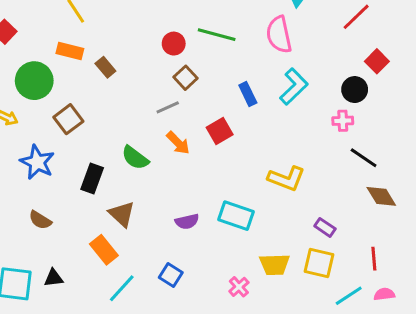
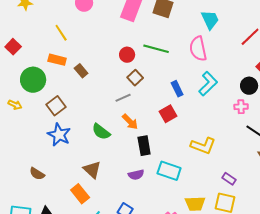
red square: (220, 131) -> (168, 114), moved
blue star: (37, 162) -> (59, 135), moved
black rectangle: (92, 179) -> (144, 146), moved, turned -30

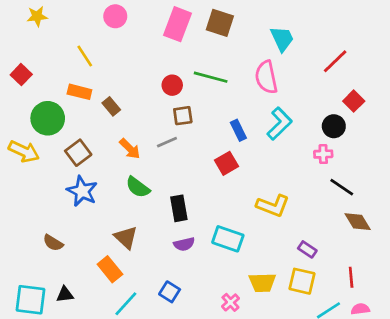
brown square: (135, 78) -> (183, 116), turned 35
yellow arrow: (15, 105) -> (24, 151), size x1.6
orange arrow: (130, 122) -> (130, 149), moved
black rectangle: (144, 146) -> (179, 208), moved

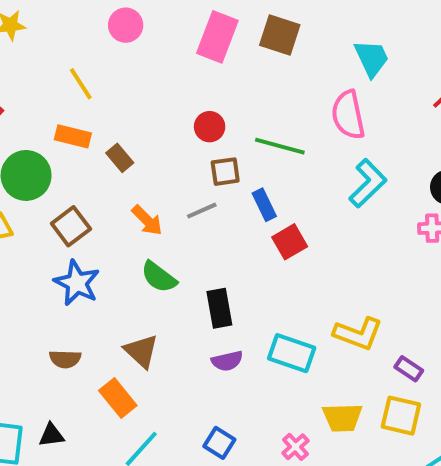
green line: (211, 77) -> (280, 146), moved
blue rectangle: (238, 130) -> (264, 205), moved
yellow L-shape: (273, 206) -> (358, 334), moved
brown semicircle: (53, 243) -> (65, 359), moved, turned -30
blue square: (170, 292) -> (219, 443), moved

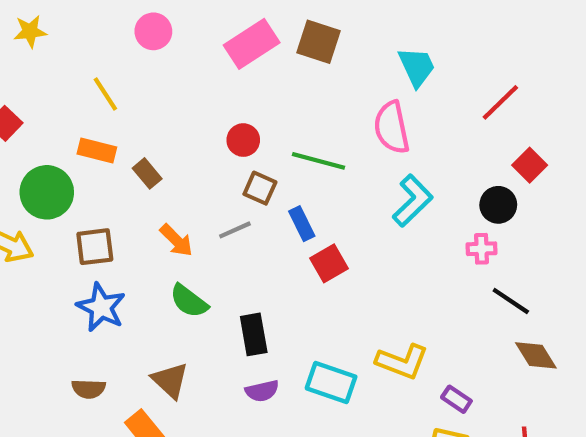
pink rectangle: (217, 37) -> (252, 44), turned 36
brown square: (225, 172) -> (260, 188), turned 32
brown square: (71, 226) -> (95, 247), turned 30

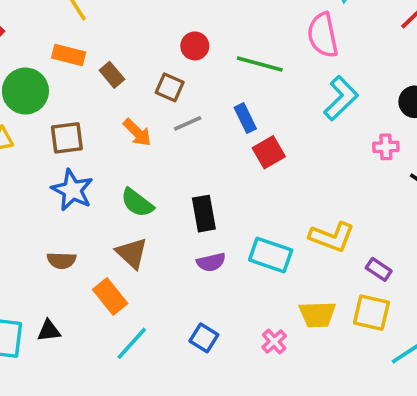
brown square: (260, 188) -> (170, 87), moved
pink cross: (482, 249) -> (386, 147), moved
green semicircle: (189, 301) -> (137, 203), moved

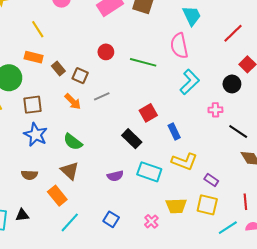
brown square: (170, 87) -> (80, 76), moved
blue rectangle: (245, 118) -> (174, 132), moved
black rectangle: (204, 214) -> (132, 139), moved, turned -36

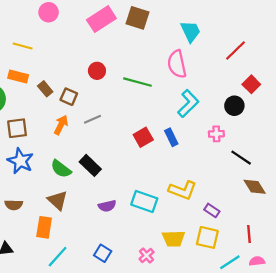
yellow line: (38, 29) -> (23, 46), turned -42
orange arrow: (73, 102) -> (61, 125), turned -108
blue rectangle: (174, 132) -> (171, 137), moved
black rectangle: (132, 139) -> (90, 165), moved
orange rectangle: (57, 196) -> (44, 227), turned 48

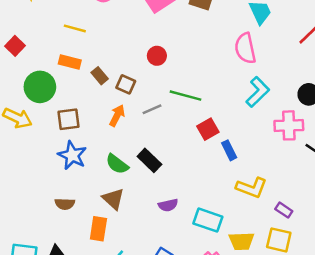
green line: (138, 82) -> (186, 96), moved
pink cross: (216, 134) -> (289, 125), size x1.6
blue rectangle: (171, 137) -> (229, 150), moved
cyan rectangle: (144, 201) -> (208, 220), moved

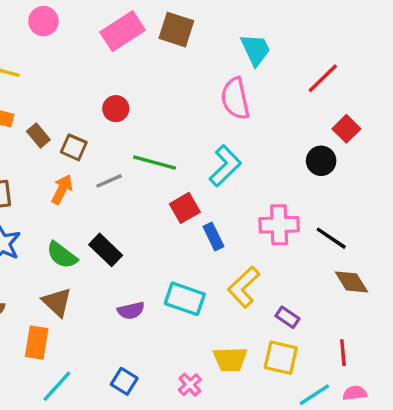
cyan L-shape: (258, 92) -> (225, 166), moved
pink cross: (289, 125) -> (279, 225), moved
yellow L-shape: (251, 188) -> (244, 287), turned 116
cyan rectangle: (208, 220) -> (185, 299), moved

